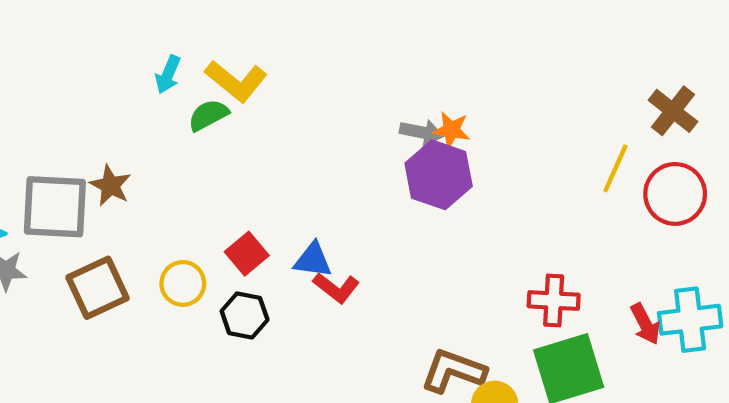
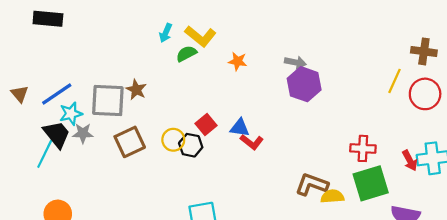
brown cross: (673, 111) -> (424, 51), turned -30
orange star: (451, 130) -> (238, 61), moved
black hexagon: (245, 315) -> (191, 145), moved

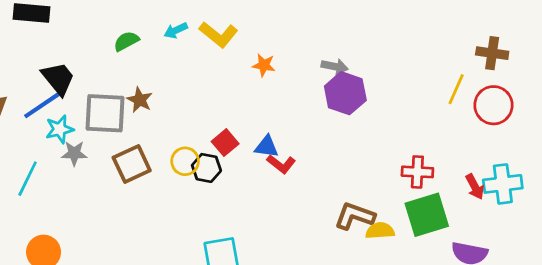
cyan arrow: (166, 33) -> (176, 30), turned 42
green semicircle: (186, 54) -> (126, 41), moved
black trapezoid: (57, 134) -> (58, 78), moved

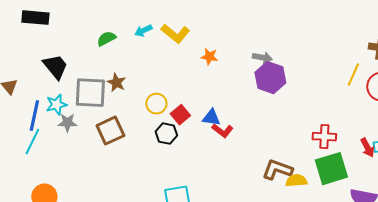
blue line: (42, 105) -> (34, 116), moved, turned -44
yellow circle: (185, 161) -> (156, 104), moved

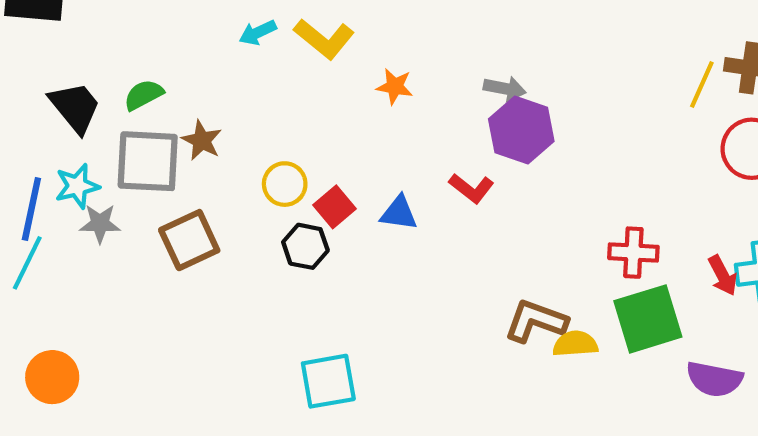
green semicircle: (106, 39) -> (144, 95), moved
yellow line: (353, 75) -> (702, 84), moved
red L-shape: (222, 131) -> (471, 188), moved

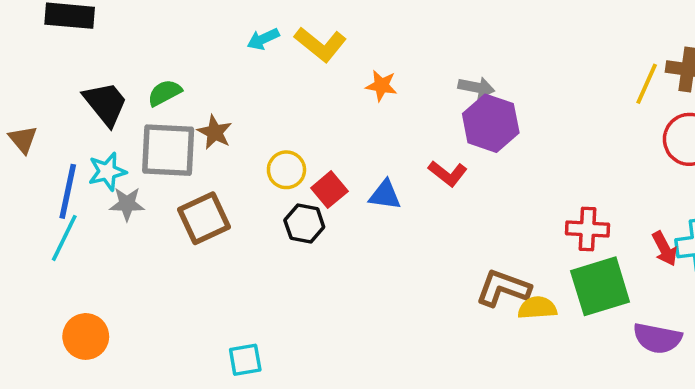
cyan square: (328, 381) -> (245, 360), moved, size x0.7

